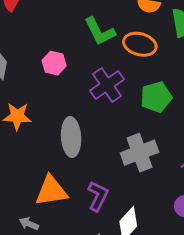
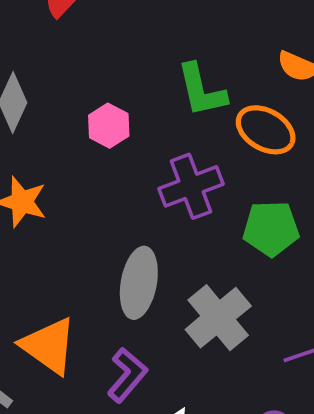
gray ellipse: (71, 137) -> (139, 283), moved
gray cross: (140, 153) -> (218, 318), turned -33
orange triangle: (51, 191) -> (49, 346), turned 30

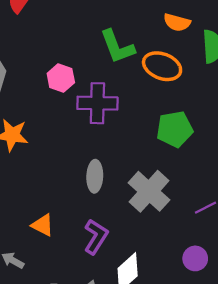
purple cross: (191, 186) -> (97, 103), moved, turned 30
gray ellipse: (139, 283) -> (95, 176), size x0.7
orange triangle: (49, 346) -> (43, 225), size x0.6

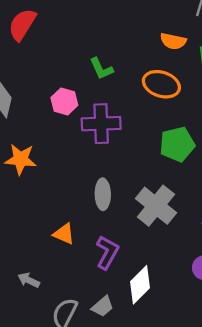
green L-shape: (117, 47) -> (101, 69), moved, size x0.7
orange triangle: (43, 225) -> (64, 234), moved

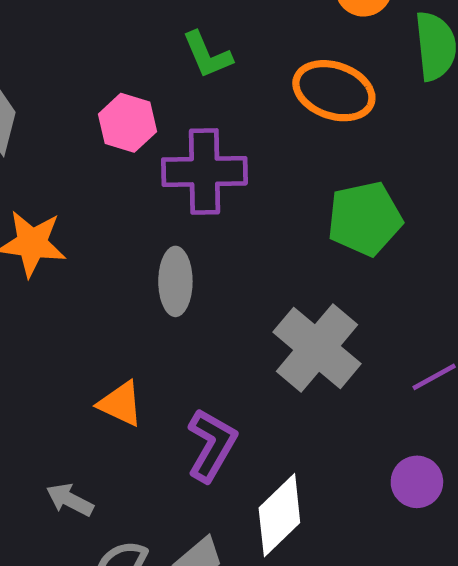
gray ellipse: (103, 194) -> (175, 281), moved
gray arrow: (29, 280) -> (70, 500), moved

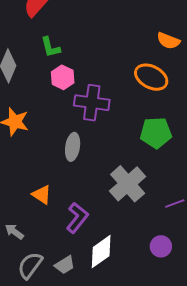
green L-shape: (207, 55) -> (50, 47), moved

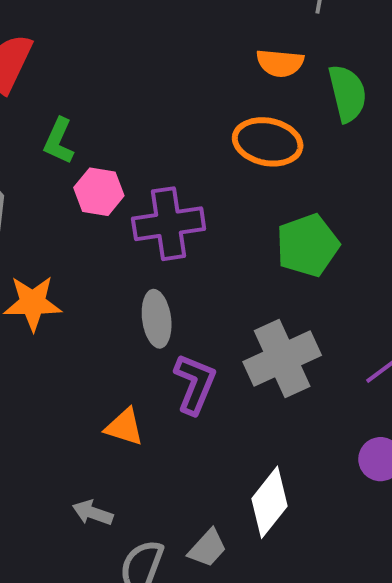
green L-shape: (50, 47) -> (59, 141), turned 55
gray cross: (128, 184) -> (282, 359), turned 33
purple L-shape: (77, 218) -> (195, 384), moved

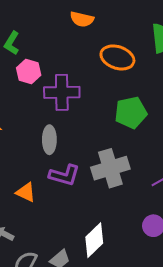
orange semicircle: (280, 63) -> (82, 19), moved
purple L-shape: (195, 384) -> (64, 175), turned 76

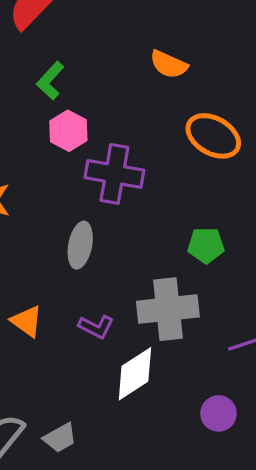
green pentagon: (131, 113) -> (206, 245), moved, size x0.7
purple L-shape: (64, 175) -> (96, 327), moved, size x0.7
white diamond: (94, 240) -> (135, 374), moved

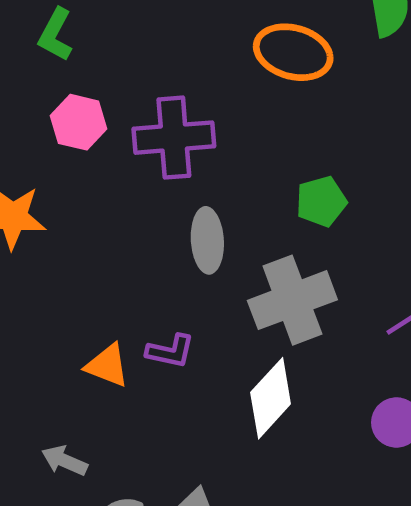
pink hexagon: (68, 131) -> (79, 122), moved
gray ellipse: (80, 245) -> (207, 240), moved
purple L-shape: (96, 327) -> (170, 351), moved

